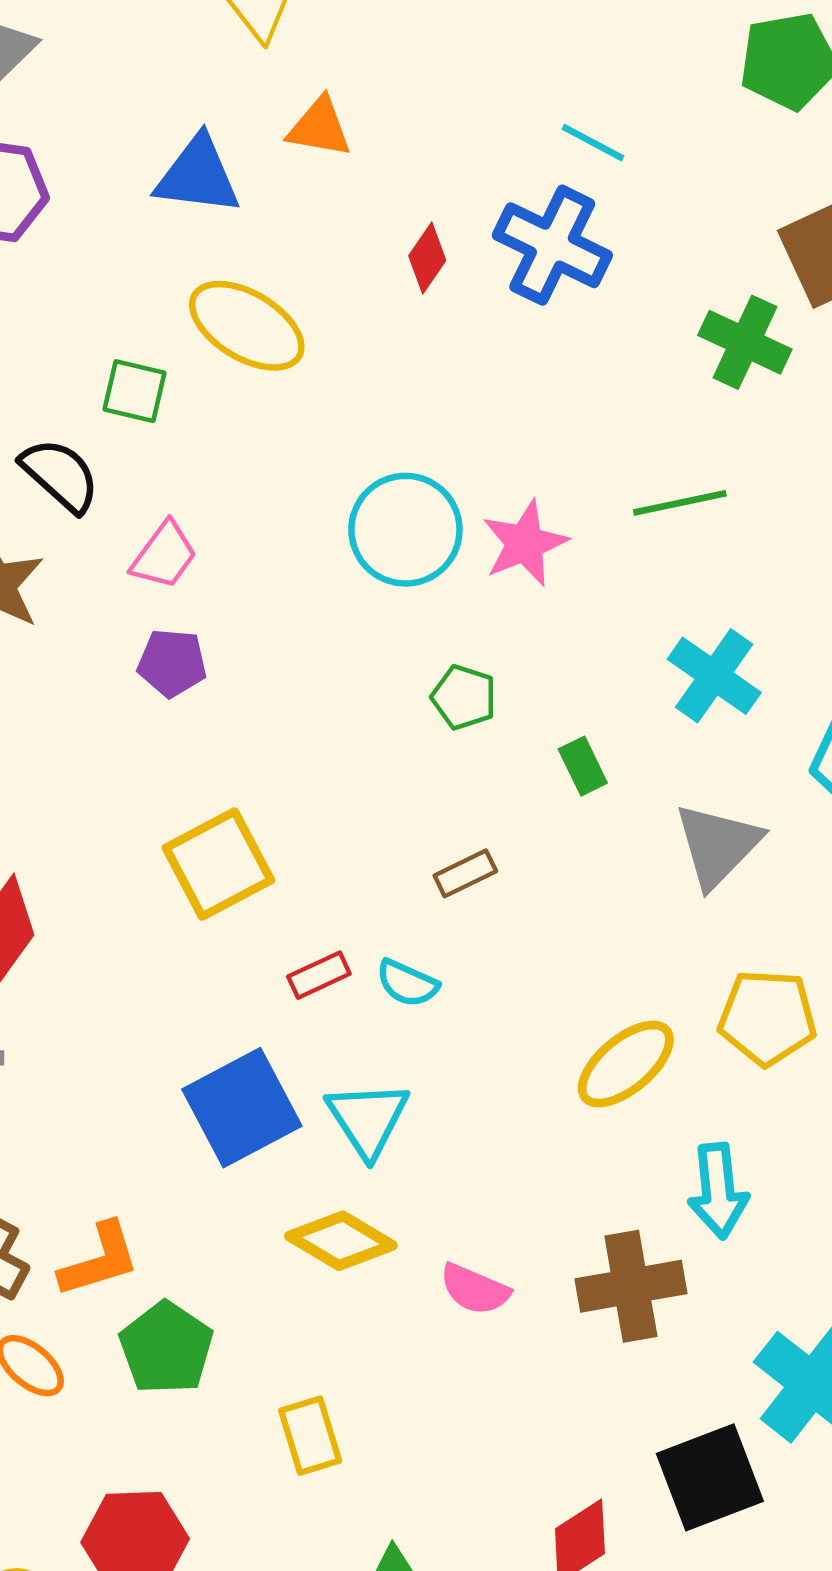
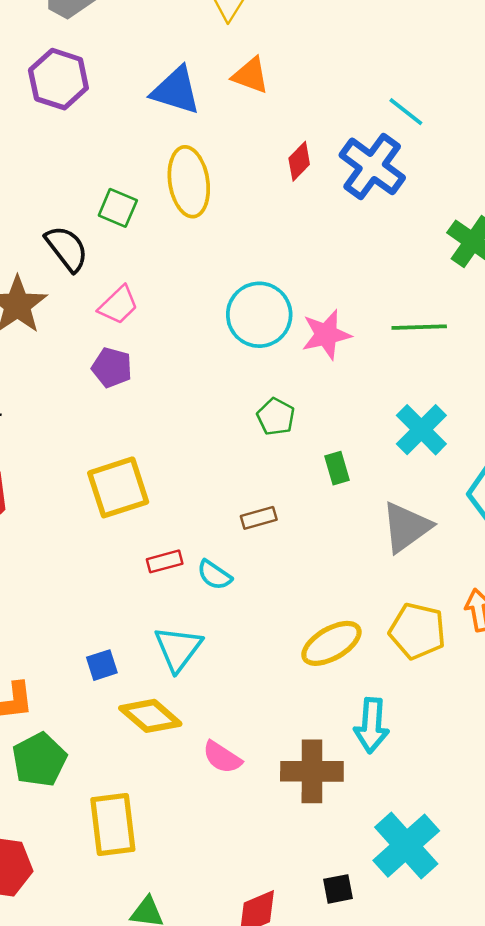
yellow ellipse: (247, 326) -> (189, 182), turned 40
blue square: (242, 1108) -> (102, 665), moved, size x0.5
yellow rectangle: (310, 1436) -> (113, 825), size x1.4
black square: (710, 1477) -> (338, 889), size x0.5

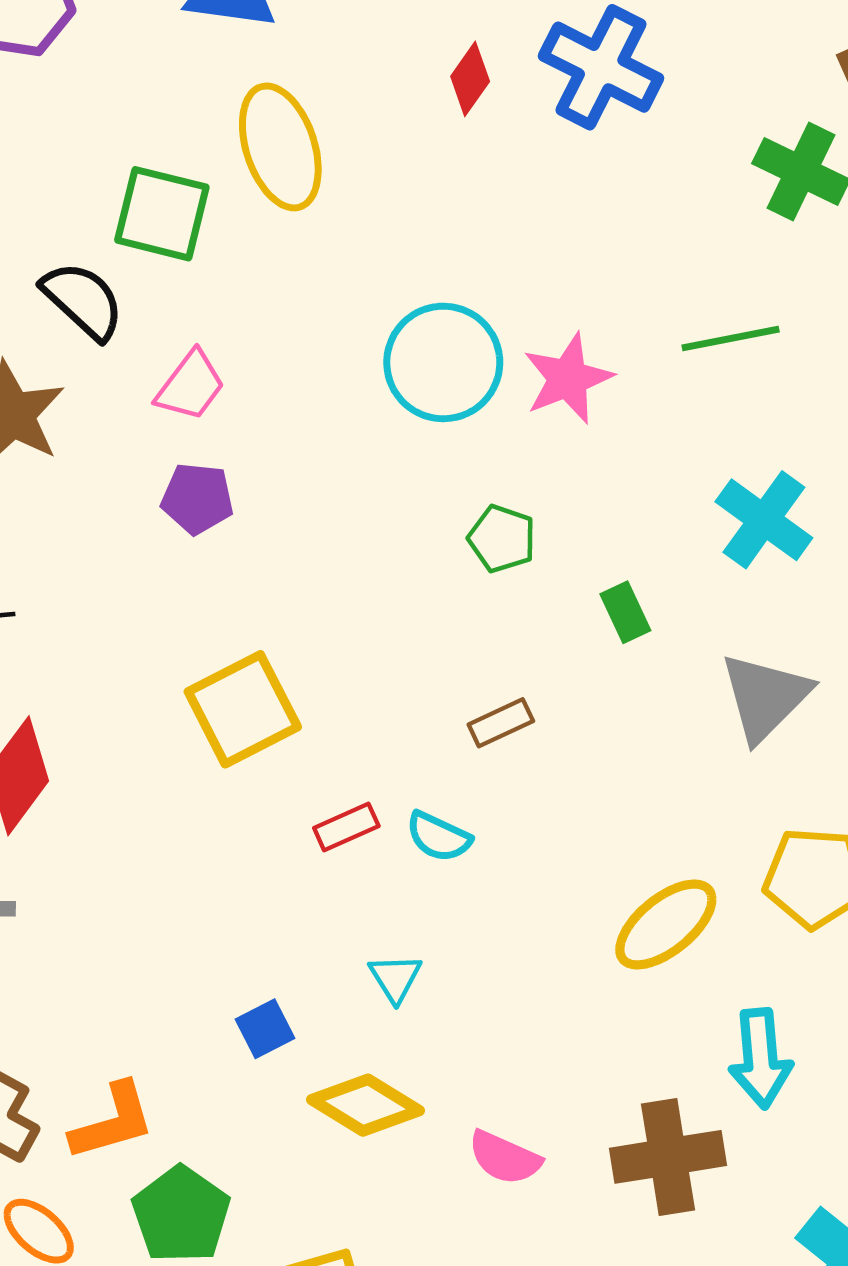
green square: (118, 208) -> (162, 214), size x1.4
cyan triangle: (178, 649) -> (395, 978), size x0.6

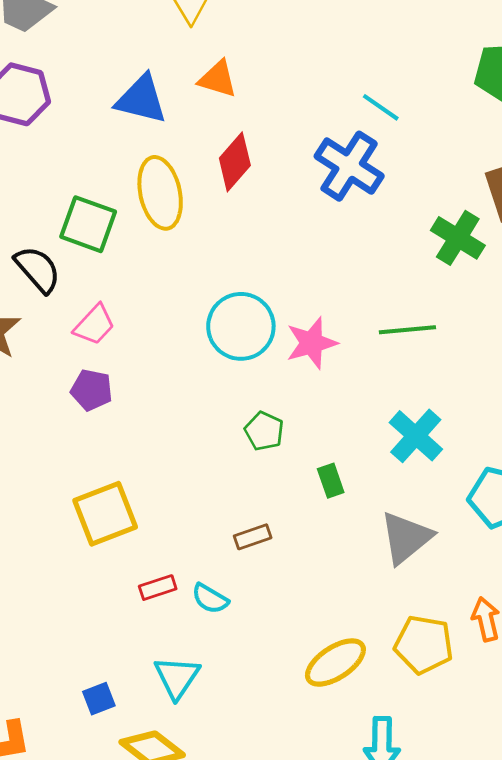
red diamond: (470, 79) -> (235, 162), moved, size x1.4
cyan triangle: (395, 978) -> (177, 677), size x1.5

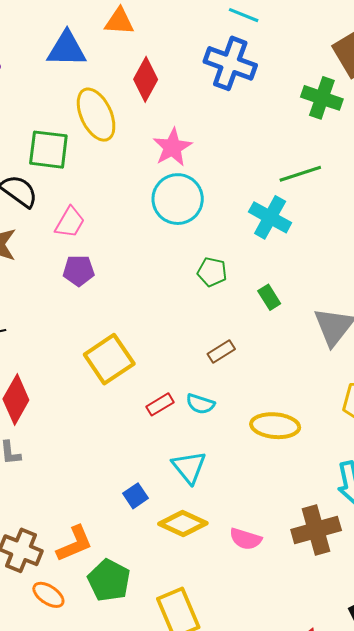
pink star: (312, 343) -> (172, 147), moved
cyan cross: (416, 436) -> (270, 217), moved
yellow ellipse: (335, 663) -> (275, 426), moved, turned 51

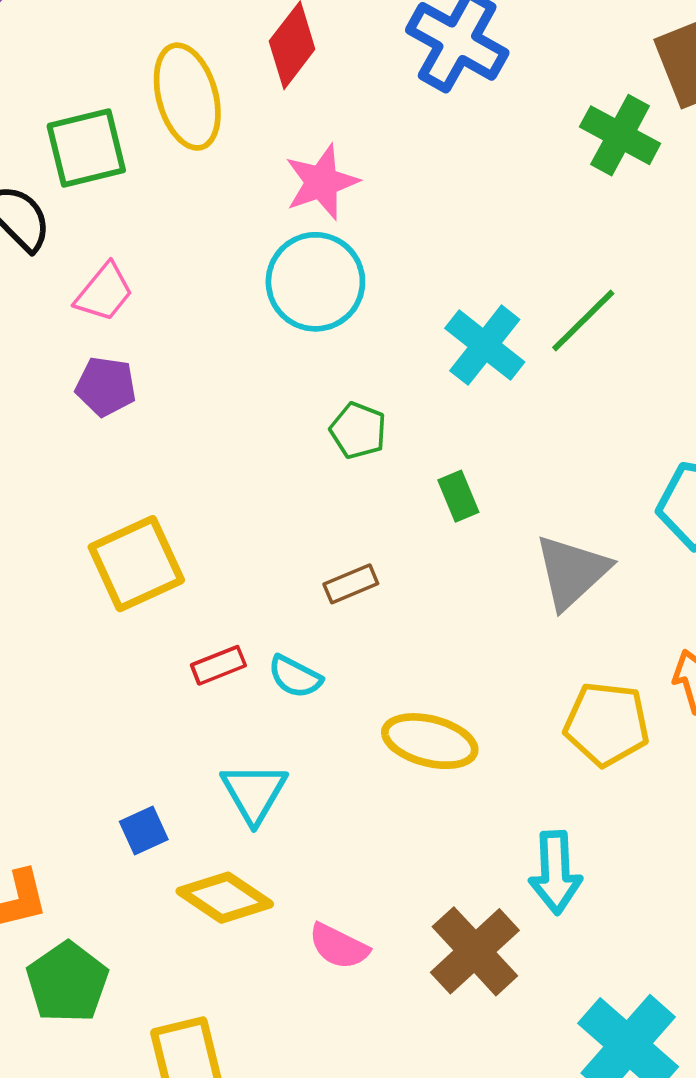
green square: (48, 150) -> (86, 148), turned -30
green line: (300, 174) -> (583, 320), moved, turned -36
brown cross: (316, 530) -> (475, 951), turned -36

